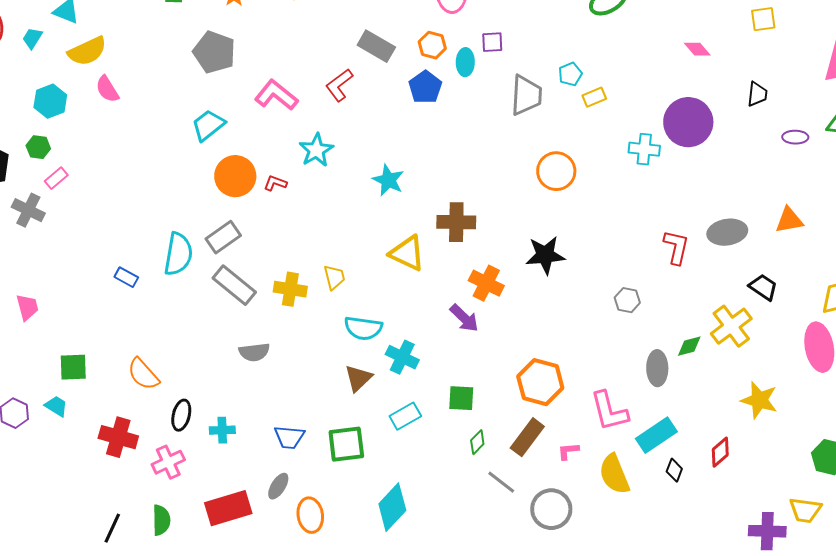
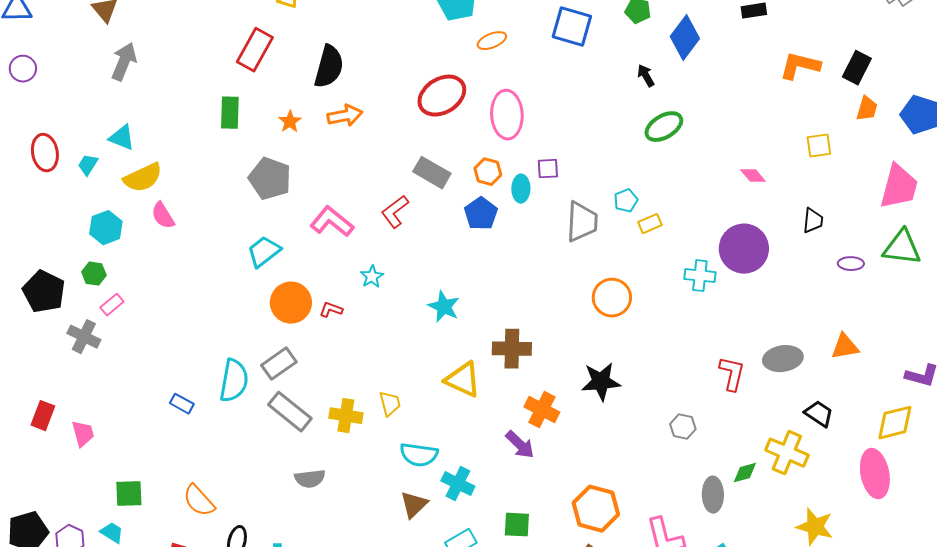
cyan star: (316, 150) -> (372, 277), size x0.7
yellow cross: (731, 326) -> (787, 453), turned -30

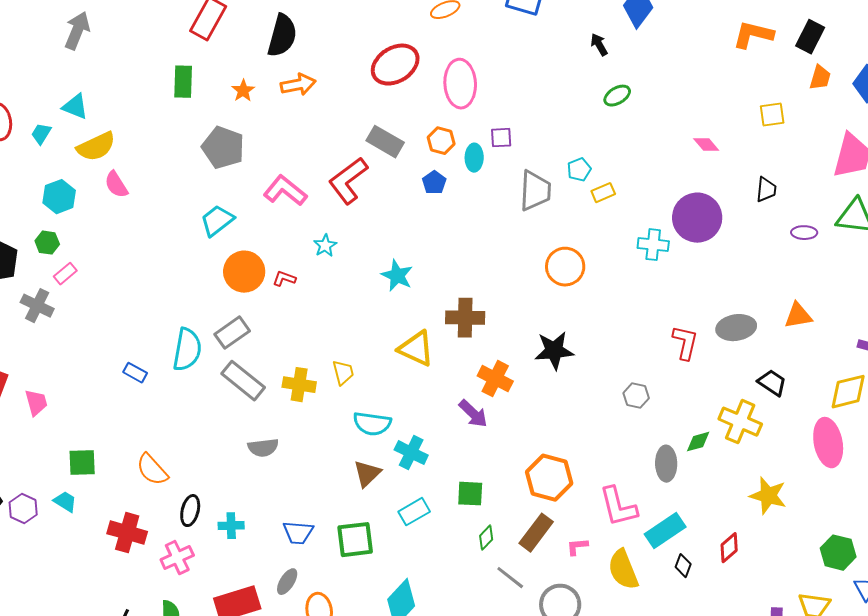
green ellipse: (664, 127) -> (617, 96), size x0.7
red L-shape: (395, 212) -> (348, 181), size x1.4
blue pentagon: (481, 214) -> (434, 183), size x0.7

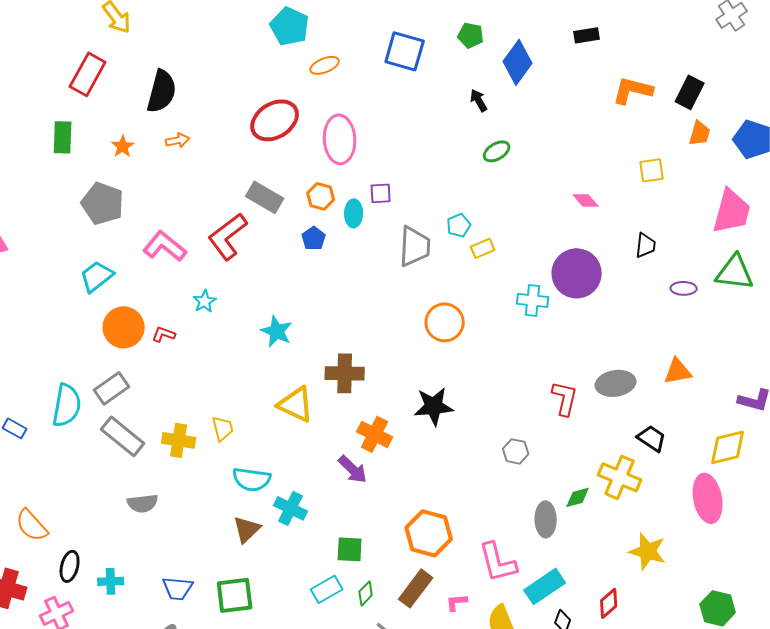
orange arrow: (298, 85) -> (178, 140), size x0.7
cyan rectangle: (414, 512) -> (327, 589), moved

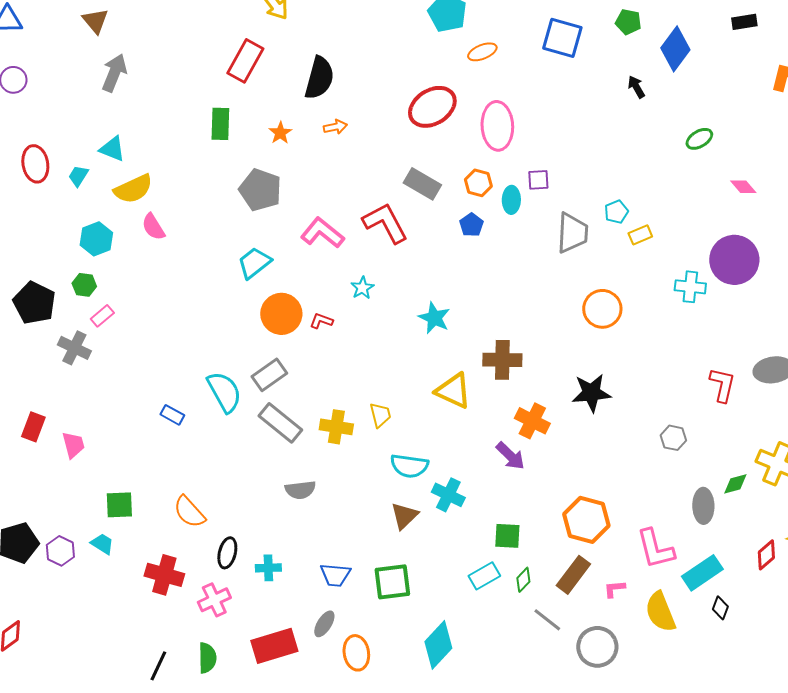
green ellipse: (497, 151) -> (699, 139), moved
red L-shape: (228, 236) -> (385, 223), turned 99
cyan semicircle: (67, 405) -> (224, 392), turned -39
red diamond: (609, 603) -> (766, 555), moved

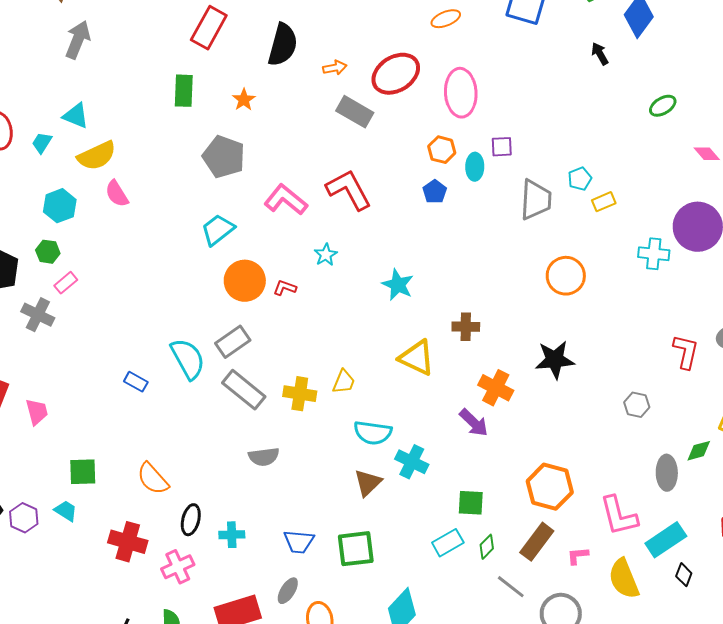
orange arrow: (335, 127) -> (335, 68), moved
gray rectangle: (422, 184) -> (355, 112), moved
brown cross: (502, 360) -> (466, 327), size x0.7
yellow trapezoid: (380, 415) -> (344, 382), turned 36

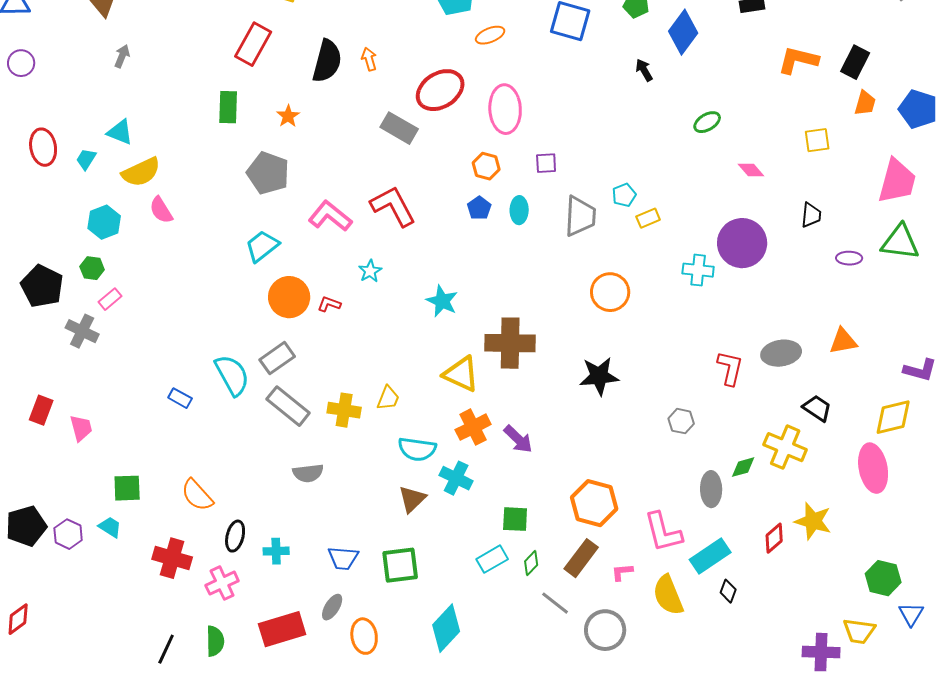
gray arrow: (78, 40) -> (122, 56), size x0.6
orange arrow: (335, 68) -> (369, 59), moved, turned -95
cyan ellipse: (475, 167) -> (519, 210), moved
brown cross: (466, 327) -> (510, 343), size x1.8
orange cross: (496, 388) -> (473, 427), moved, turned 36

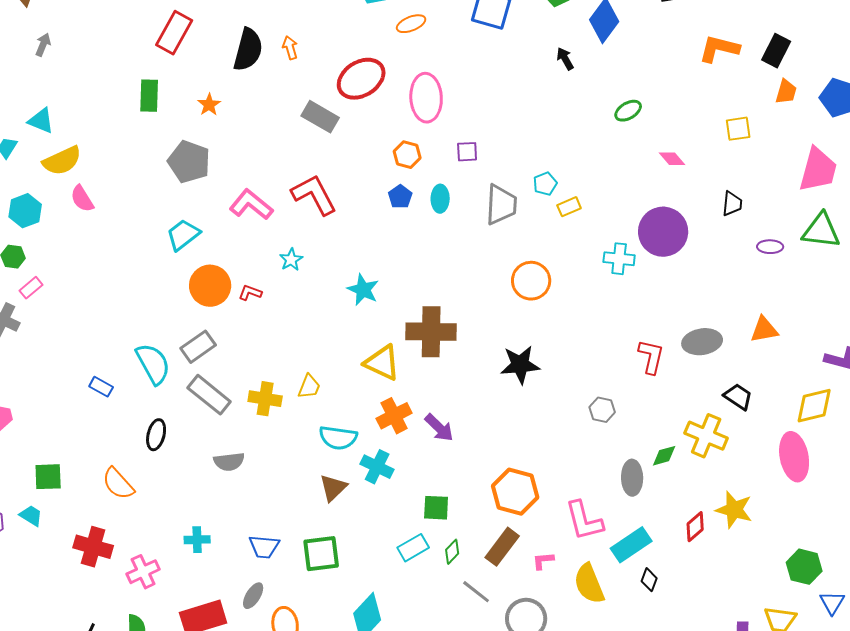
black ellipse: (235, 536) -> (156, 435), moved

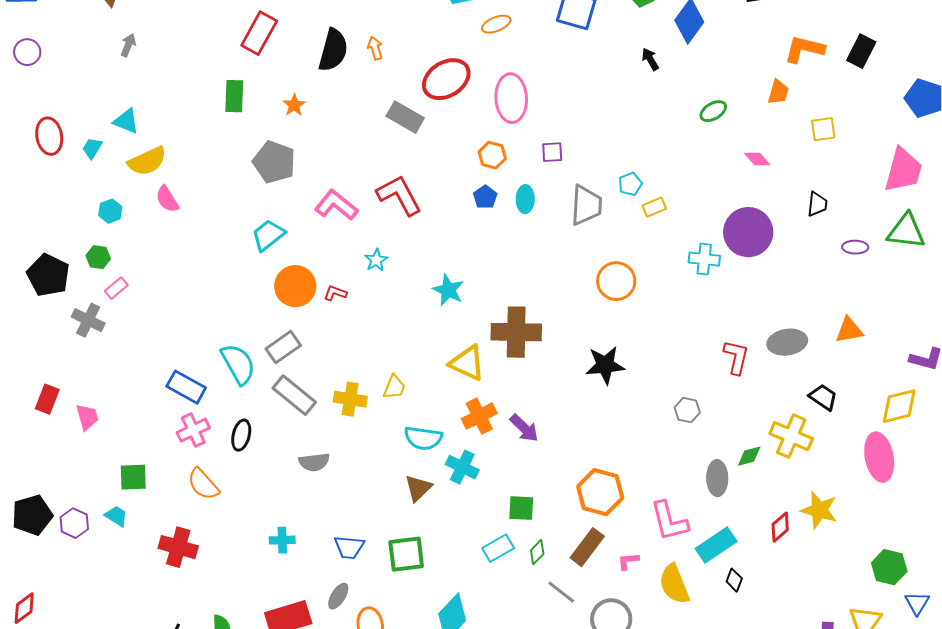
orange trapezoid: (786, 92) -> (778, 92), moved
cyan hexagon: (25, 211) -> (110, 211), size x0.7
blue rectangle: (101, 387) -> (186, 387), size x1.6
pink cross: (143, 572) -> (193, 430), moved

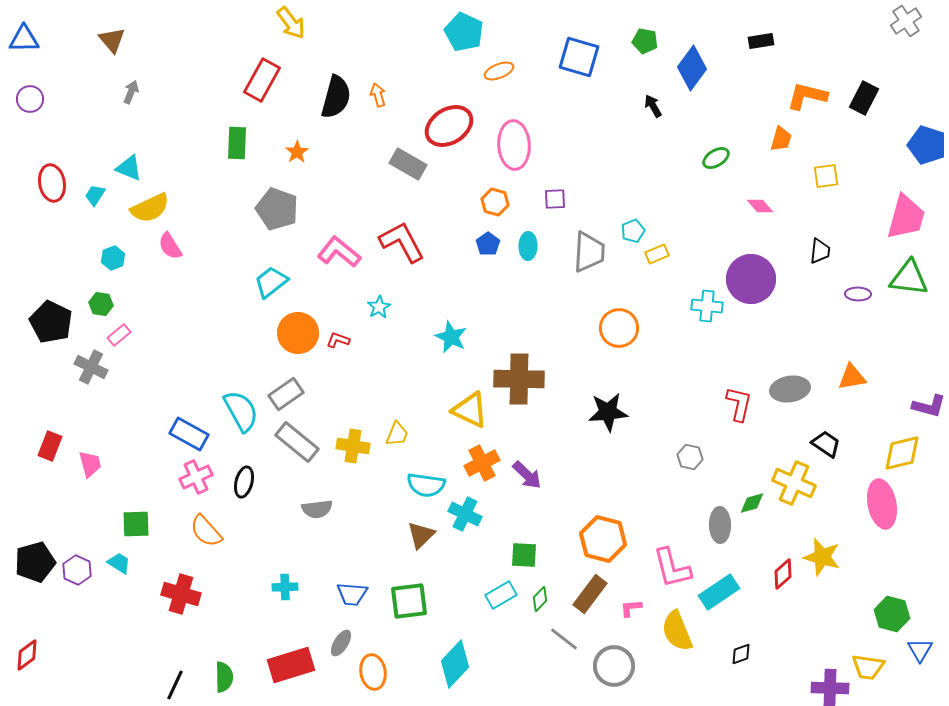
black diamond: (734, 580) -> (741, 654), moved, turned 50

